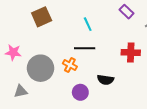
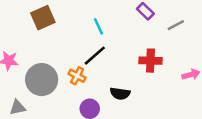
black line: (85, 48) -> (95, 56), turned -42

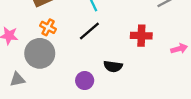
orange cross: (77, 76) -> (48, 27), moved

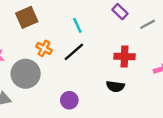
orange cross: (48, 27) -> (44, 48), moved
black semicircle: (113, 66) -> (115, 86), moved

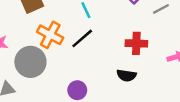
orange cross: (44, 48) -> (50, 35), size x1.5

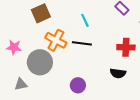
black line: (82, 38) -> (82, 43), turned 48

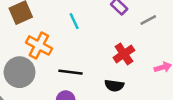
black line: (82, 43) -> (71, 72), moved
red cross: (126, 47) -> (124, 54), turned -36

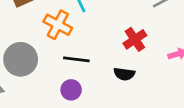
orange cross: (39, 45) -> (58, 25), moved

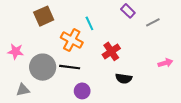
red cross: (135, 39) -> (111, 51), moved
black line: (76, 59) -> (70, 67), moved

